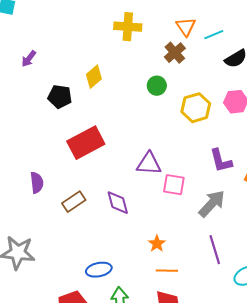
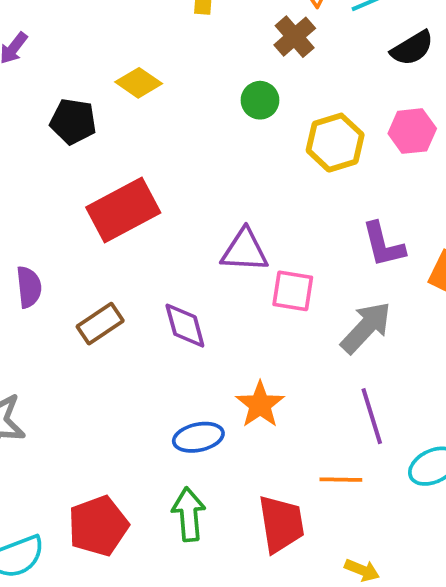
yellow diamond: (94, 77) -> (139, 83), turned 75
orange star: (157, 244) -> (260, 405), size x1.4
blue ellipse: (99, 270) -> (198, 437), moved
orange line: (167, 271) -> (341, 480), moved

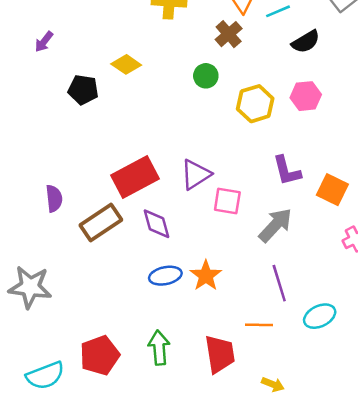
red rectangle: (123, 210) -> (135, 177), moved
purple triangle: (245, 250) -> (196, 174), turned -36
brown rectangle: (100, 324) -> (101, 223), size x1.4
blue ellipse: (198, 437) -> (165, 276), moved

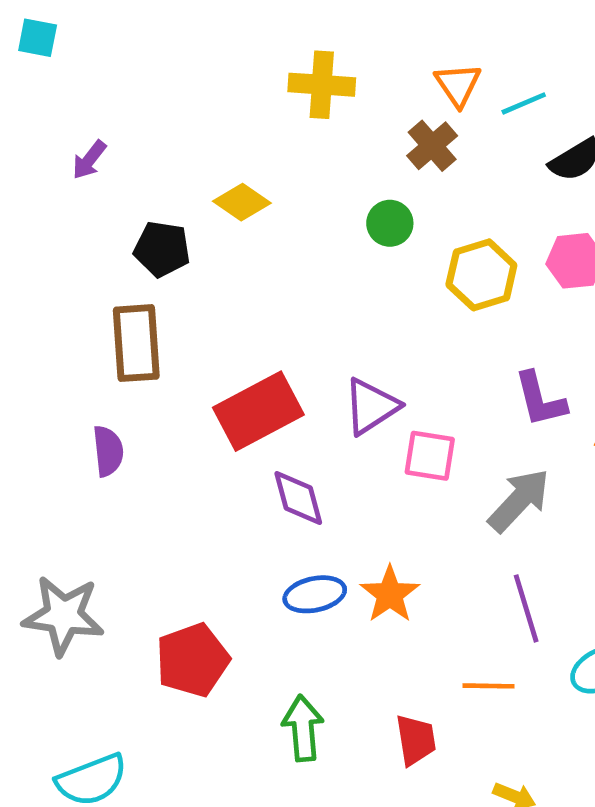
brown rectangle: (101, 223) -> (136, 343), moved, turned -60
red trapezoid: (220, 354) -> (416, 740), size x0.7
red pentagon: (100, 355) -> (193, 660), moved

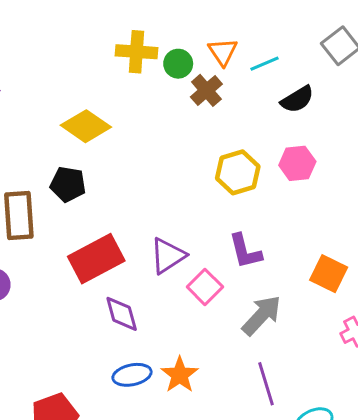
yellow diamond: (242, 202) -> (86, 126), size x1.4
green circle: (390, 223) -> (178, 64), moved
black pentagon: (162, 249) -> (68, 184), moved
purple L-shape: (540, 399) -> (245, 251), moved
pink square: (430, 456) -> (205, 287), turned 36

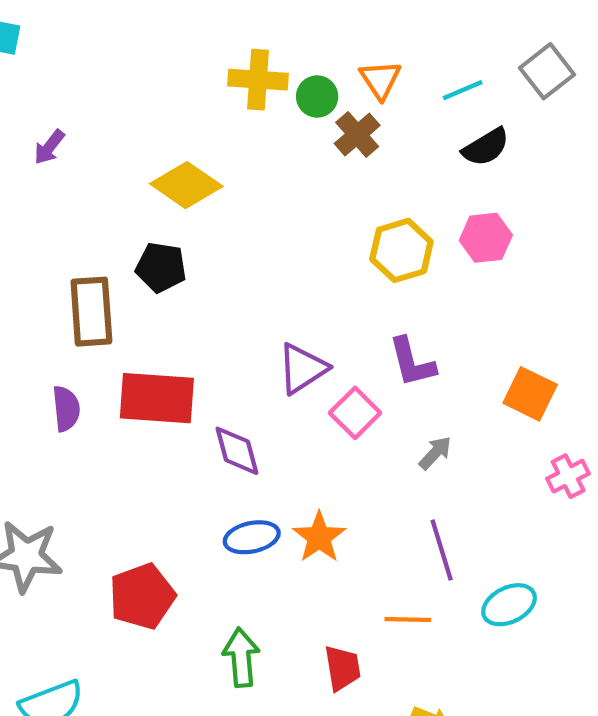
cyan line: (265, 64) -> (463, 90), moved
red rectangle: (96, 259) -> (157, 398), moved, turned 32
gray arrow: (262, 315) -> (435, 453), size x0.6

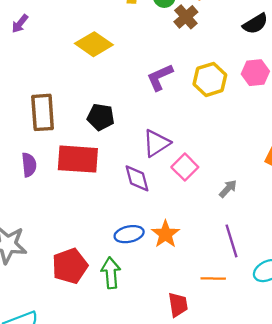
black pentagon: (161, 267) -> (101, 117), moved
purple L-shape: (412, 362) -> (160, 77), moved, turned 80
purple diamond: (237, 451) -> (137, 178), moved
green arrow: (241, 657) -> (111, 273), moved

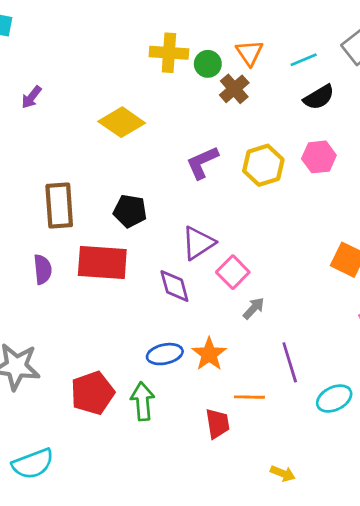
gray arrow: (228, 189) -> (254, 308), moved
orange line: (213, 278) -> (249, 397), moved
red trapezoid: (178, 305) -> (218, 423), moved

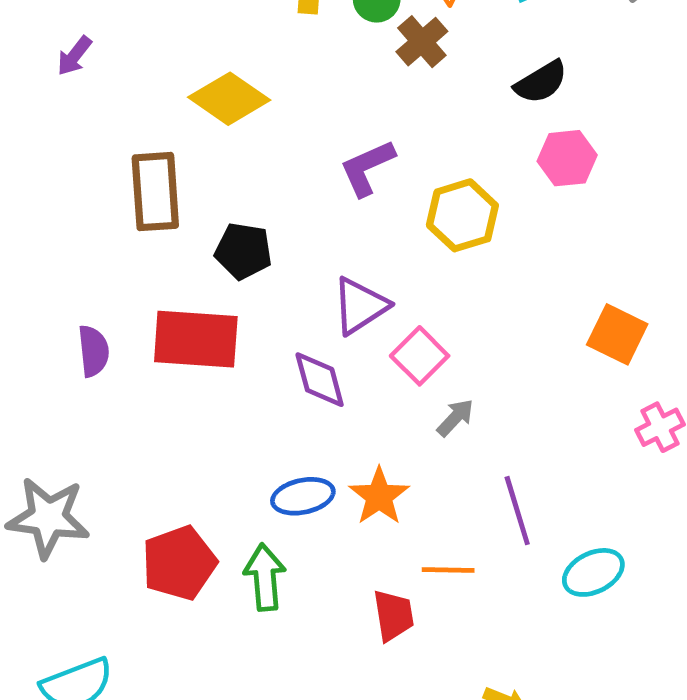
black semicircle: (319, 97) -> (541, 82), moved
yellow hexagon: (263, 165) -> (462, 215), moved
brown rectangle: (59, 205) -> (155, 192), moved

